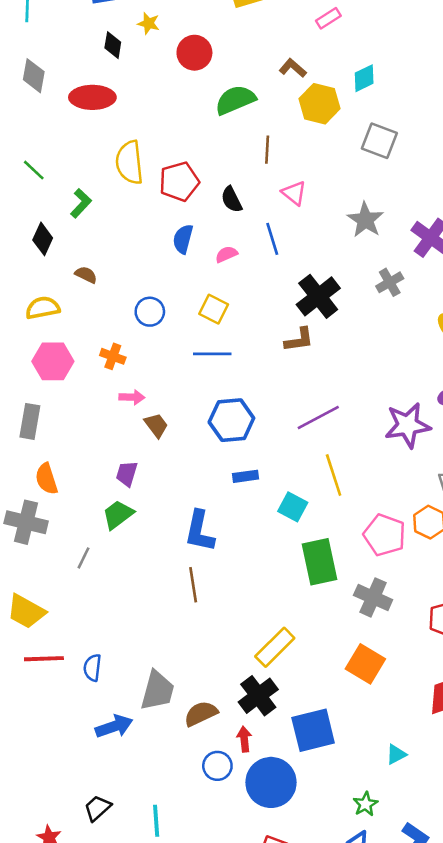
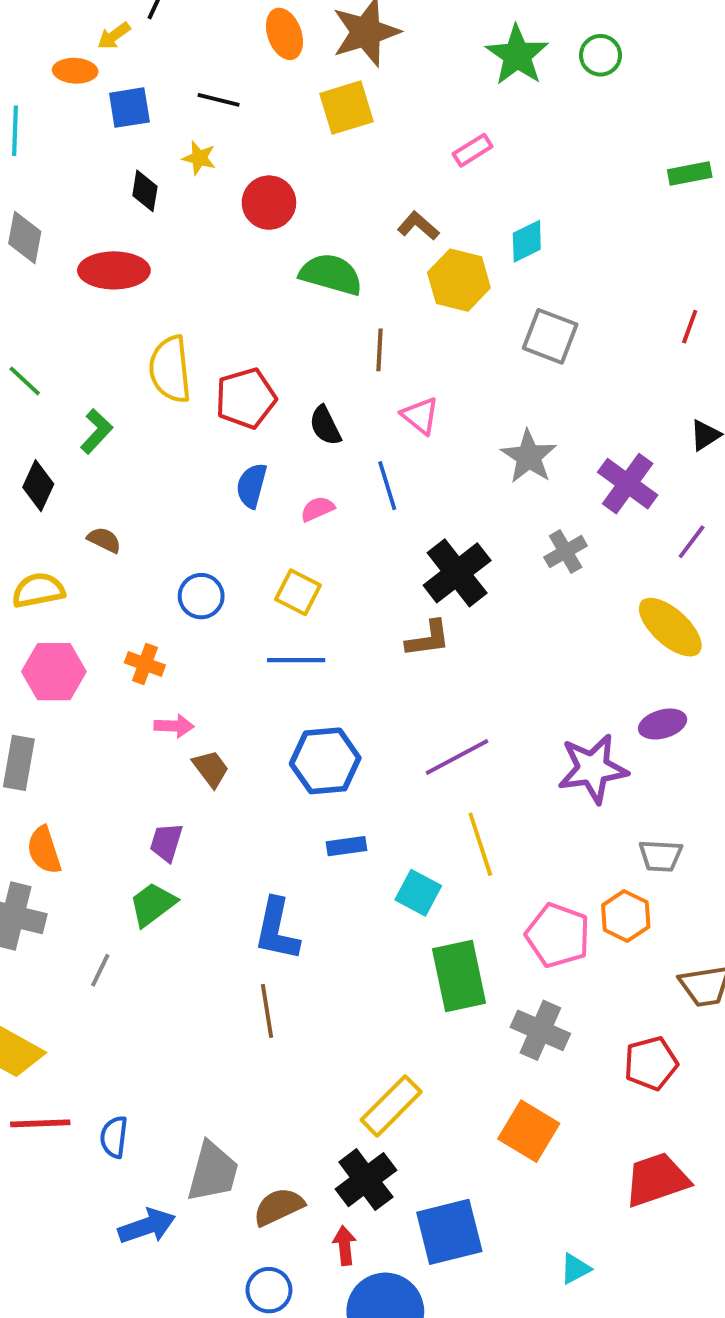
green semicircle: (235, 100) -> (331, 274), turned 39
blue circle: (217, 766) -> (269, 1290), moved

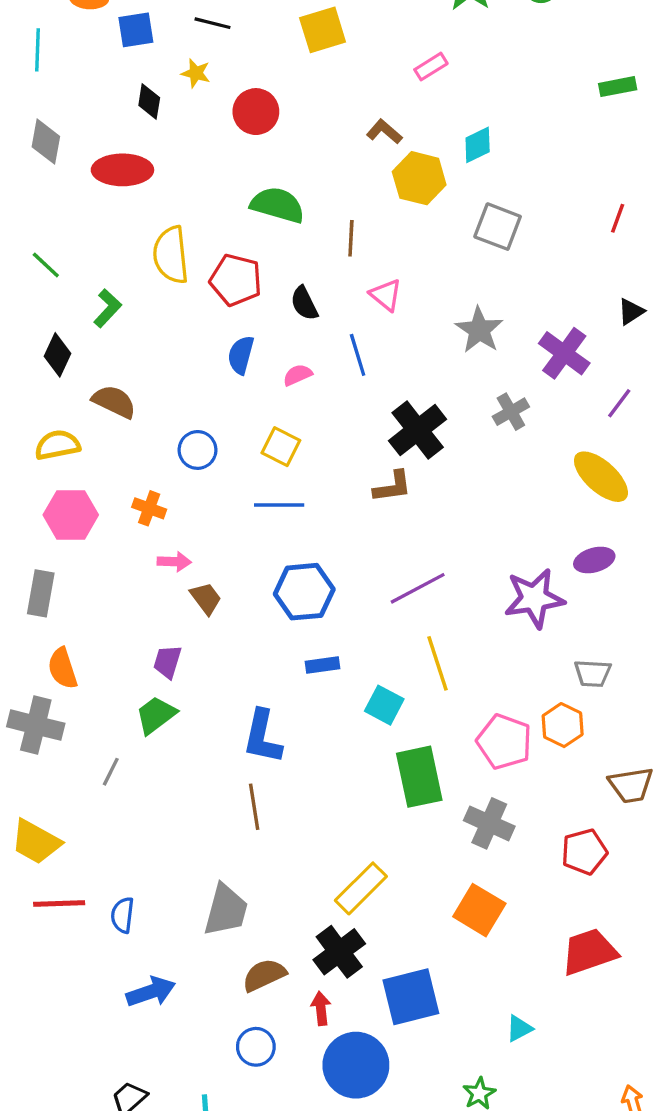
green semicircle: (331, 274) -> (278, 205), moved
red pentagon: (246, 398) -> (236, 280), turned 30
brown semicircle: (104, 540) -> (114, 402), size x1.5
gray trapezoid: (213, 1172) -> (226, 910), moved

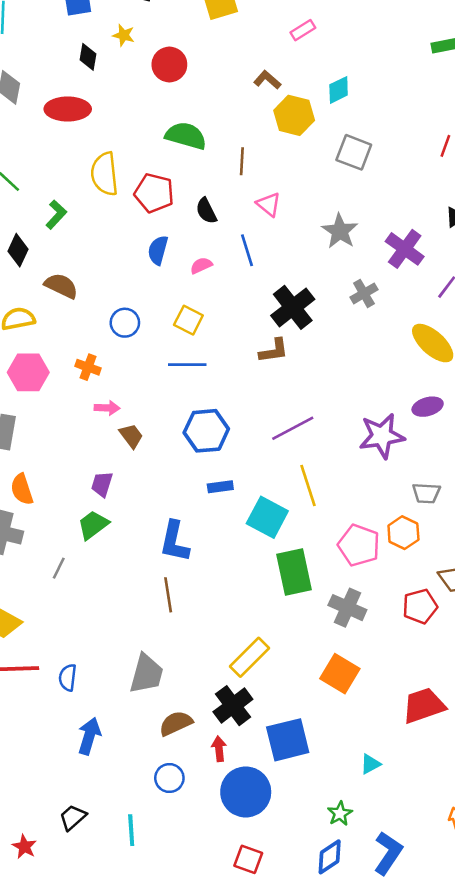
cyan square: (384, 705) -> (267, 517), size x1.4
red pentagon: (584, 852) -> (420, 606), moved
blue arrow: (151, 992) -> (89, 736), turned -54

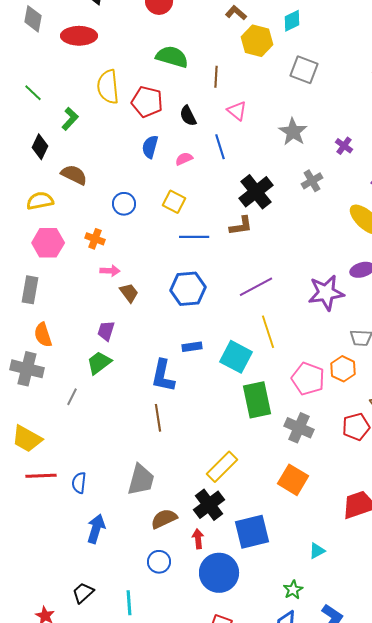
purple cross: (405, 249) -> (344, 146), size x0.6
blue line: (187, 365) -> (194, 237), moved
blue rectangle: (220, 487) -> (192, 347), moved

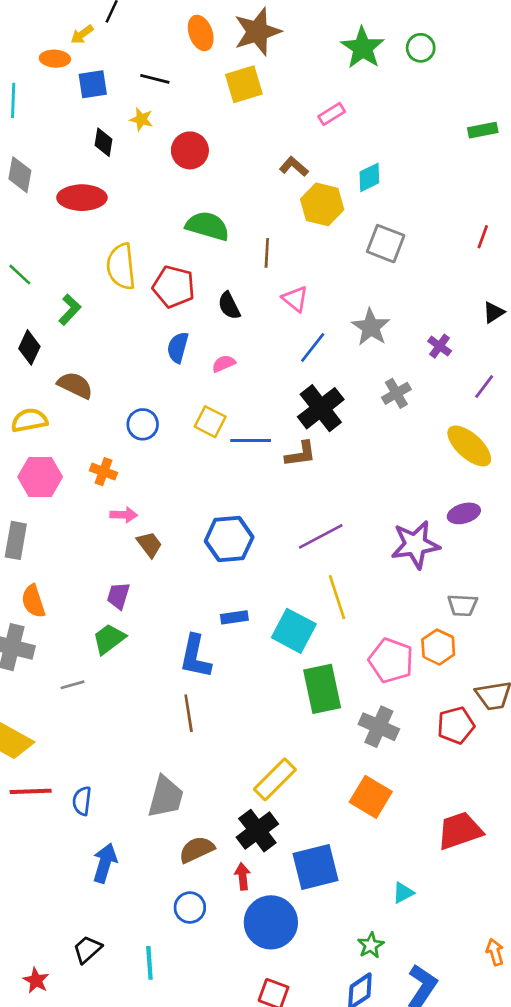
blue line: (220, 147) -> (313, 347), moved, turned 55
blue line: (194, 237) -> (251, 441), moved
gray line: (72, 397) -> (72, 685), turned 48

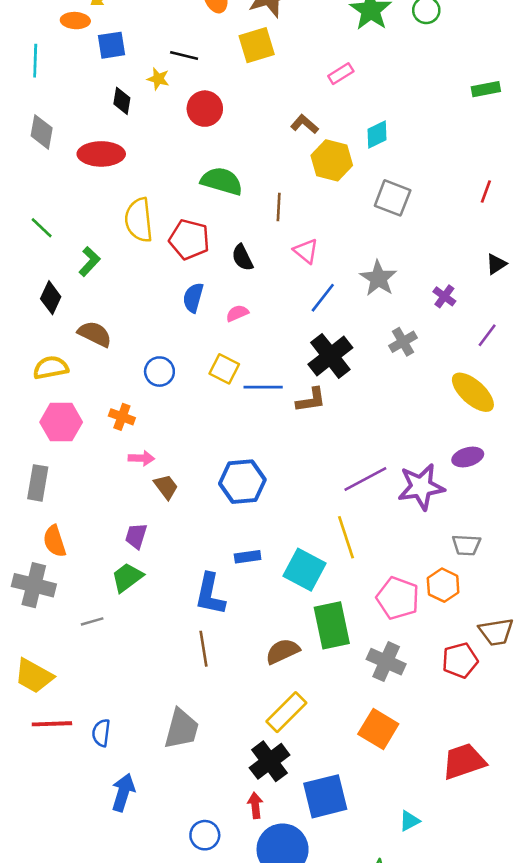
black line: (155, 79) -> (184, 56), moved
purple line: (321, 536) -> (365, 479), moved
brown semicircle: (197, 849) -> (283, 651), moved

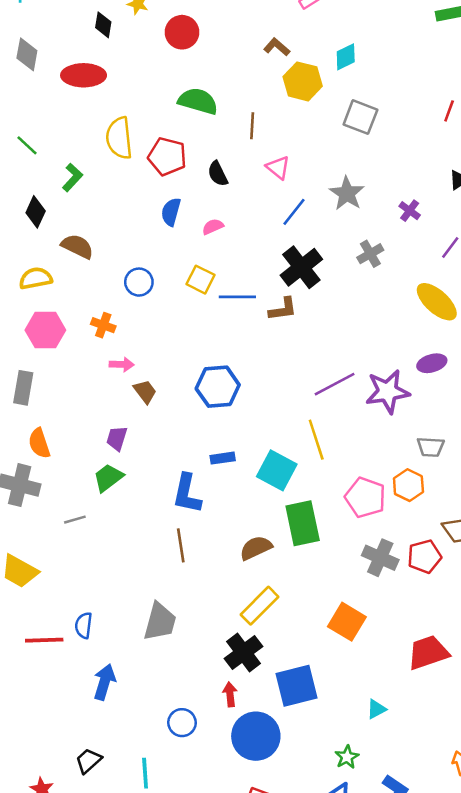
gray cross: (386, 662) -> (380, 558), moved
red line: (52, 724) -> (44, 640), moved

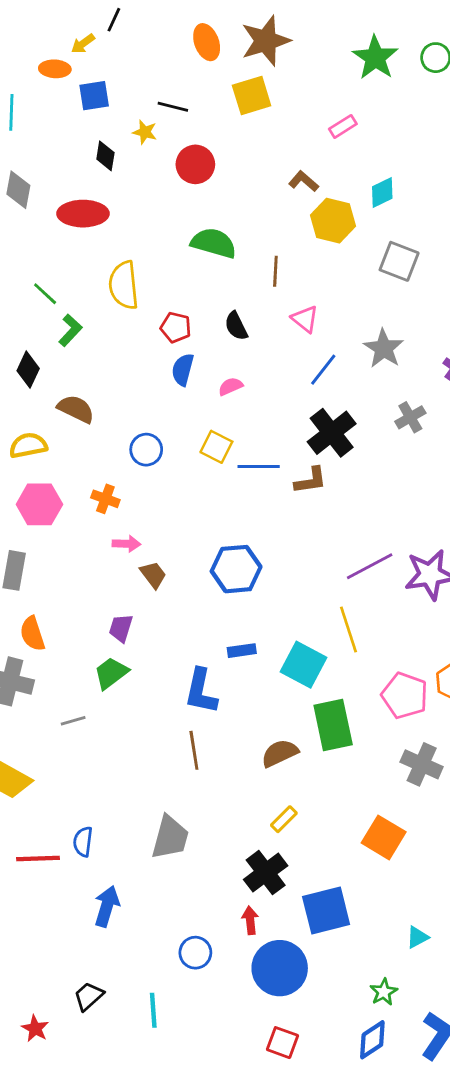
green line: (27, 145) -> (45, 294), moved
red pentagon: (167, 156) -> (176, 327), moved, size x0.7
yellow rectangle: (260, 606) -> (284, 819), size x0.6

